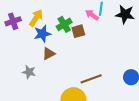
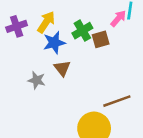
pink arrow: (92, 15) -> (118, 19), turned 96
brown triangle: (49, 54) -> (62, 68), turned -40
gray star: (29, 72) -> (37, 80), moved

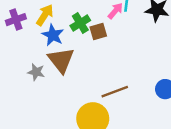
blue star: (54, 43) -> (53, 35), turned -30
brown triangle: (62, 68) -> (61, 60), size x1.6

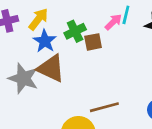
brown triangle: (61, 60) -> (51, 68), turned -32
gray star: (36, 72) -> (23, 78), size x1.6

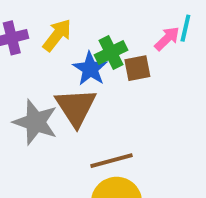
blue star: (45, 41) -> (90, 69), moved
brown triangle: (51, 68) -> (76, 107), turned 32
brown line: (104, 107) -> (111, 161), moved

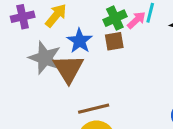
green cross: (111, 52) -> (115, 18), moved
gray star: (35, 122) -> (45, 58), moved

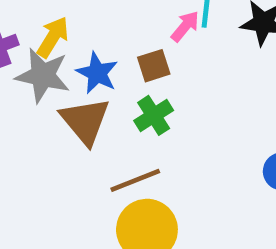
green cross: (115, 18) -> (154, 115), moved
gray star: (45, 58) -> (43, 75), moved

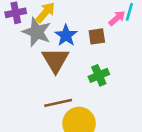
green cross: (154, 115) -> (99, 75), moved
brown line: (135, 180) -> (58, 103), moved

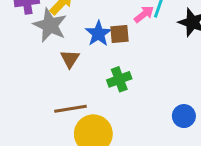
blue star: (66, 35) -> (98, 34), moved
brown triangle: (55, 60) -> (70, 59), size x0.6

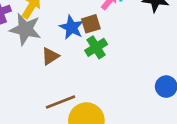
brown triangle: (70, 59) -> (50, 56), turned 36
green cross: (119, 79) -> (96, 47), moved

